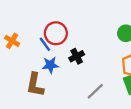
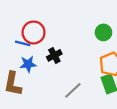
blue line: (45, 44) -> (23, 43), turned -40

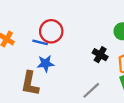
black cross: (54, 55) -> (100, 55), moved, turned -32

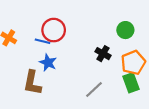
blue star: (46, 64) -> (48, 63), turned 30

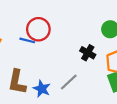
blue star: (48, 63) -> (42, 89), moved
gray line: (94, 89) -> (69, 82), moved

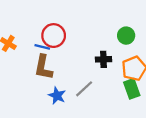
black cross: (88, 53) -> (103, 59), turned -32
brown L-shape: (17, 82) -> (43, 67), moved

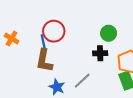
green circle: (126, 36) -> (109, 33), moved
blue line: (42, 47) -> (43, 42), turned 64

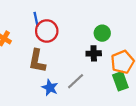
blue line: (43, 42) -> (36, 19), moved

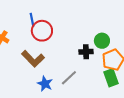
green circle: (102, 33) -> (102, 41), moved
brown L-shape: (37, 61) -> (33, 59), turned -55

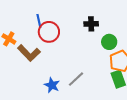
black cross: (86, 52) -> (91, 24), moved
brown L-shape: (33, 59) -> (29, 53), moved

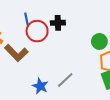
black cross: (91, 24) -> (58, 23), moved

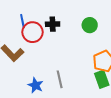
green circle: (99, 41) -> (90, 25), moved
gray line: (65, 80) -> (60, 79), turned -60

